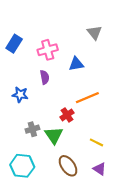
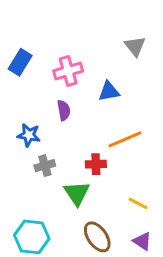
red cross: (67, 115) -> (96, 164), turned 32
gray cross: (32, 129) -> (45, 166), moved

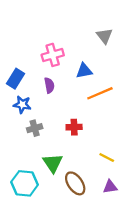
blue rectangle: (20, 62) -> (15, 79), moved
orange line: (125, 139) -> (100, 93), moved
green triangle: (77, 193) -> (53, 163), moved
purple triangle: (142, 241) -> (110, 187), turned -42

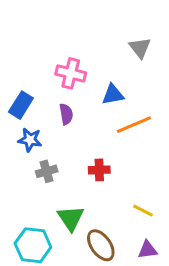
pink cross: (53, 55) -> (71, 73), turned 30

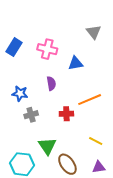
blue rectangle: (21, 105) -> (14, 47), moved
purple semicircle: (66, 114) -> (51, 83), moved
orange line: (134, 125) -> (90, 100), moved

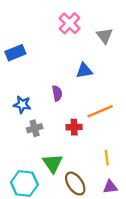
blue rectangle: (14, 47) -> (15, 53), turned 36
pink cross: (47, 49) -> (70, 23), moved, turned 30
yellow line: (96, 141) -> (107, 158), turned 56

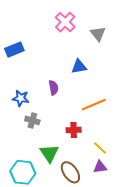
red cross: (74, 127) -> (74, 130), moved
gray cross: (35, 128) -> (32, 120), turned 32
yellow line: (107, 158) -> (100, 148), turned -40
purple triangle: (110, 187) -> (100, 167), moved

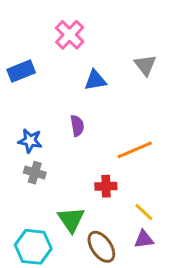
pink cross: (65, 22) -> (70, 35), moved
gray triangle: (98, 34) -> (145, 65), moved
blue triangle: (79, 66) -> (95, 80), moved
gray cross: (32, 120) -> (35, 173), moved

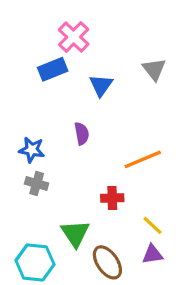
blue rectangle: (21, 71) -> (53, 69), moved
blue triangle: (95, 80) -> (101, 85), turned -45

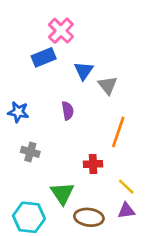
gray triangle: (154, 69) -> (108, 85), moved
blue star: (32, 150) -> (18, 112), moved
orange line: (143, 159) -> (118, 132), turned -48
brown ellipse: (107, 262) -> (89, 217), turned -48

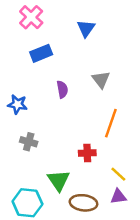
pink cross: (61, 31) -> (31, 17), moved
blue triangle: (84, 71) -> (86, 28), moved
purple semicircle: (68, 111) -> (62, 89), moved

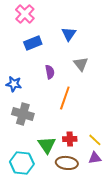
blue triangle: (86, 28) -> (69, 34), moved
orange line: (111, 123) -> (65, 98), moved
gray cross: (29, 142) -> (23, 114), size x1.5
red cross: (87, 153) -> (70, 139), moved

